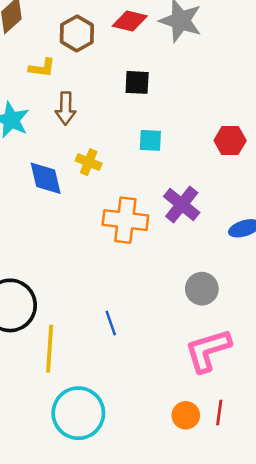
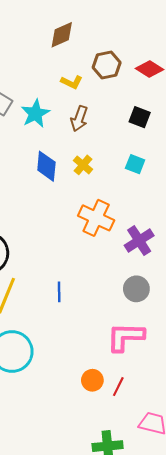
purple cross: (182, 204) -> (139, 241), moved

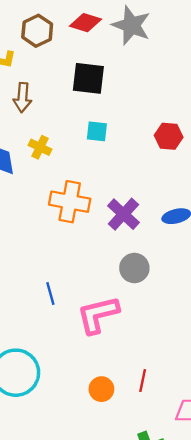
black square: (140, 117) -> (88, 78), size x1.4
pink L-shape: (125, 337) -> (98, 315), moved
orange circle: (92, 380) -> (101, 389), moved

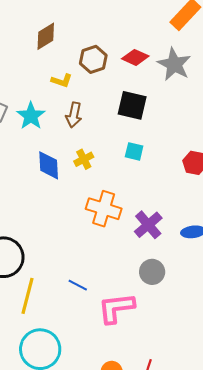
yellow cross: (40, 147) -> (84, 159), turned 30
blue line: (50, 293) -> (78, 285), turned -54

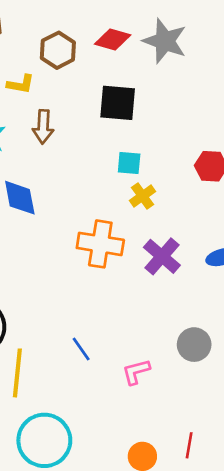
yellow cross: (84, 159) -> (142, 196), moved
gray circle: (152, 272) -> (194, 345), moved
blue line: (78, 285) -> (81, 349), turned 36
pink L-shape: (116, 308) -> (136, 372), size x0.6

